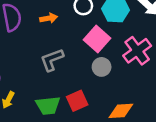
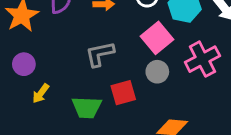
red square: (77, 101) -> (123, 93), moved

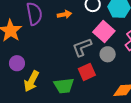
gray L-shape: (100, 54) -> (82, 47), moved
yellow arrow: (41, 93) -> (31, 81), size x1.5

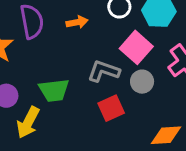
gray L-shape: (82, 47) -> (104, 71), turned 40
green trapezoid: (64, 86) -> (54, 90), moved

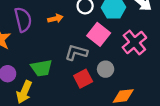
gray circle: (142, 82) -> (106, 69), moved

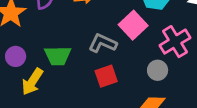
gray circle: (106, 69) -> (158, 70), moved

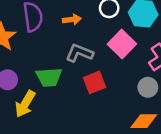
gray L-shape: (103, 43) -> (79, 53), moved
red square: (106, 76) -> (95, 82), moved

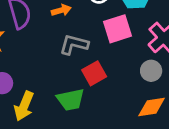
pink square: (122, 44) -> (117, 29), turned 36
green trapezoid: (49, 77) -> (71, 100), moved

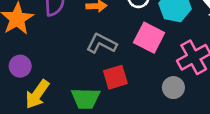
pink square: (117, 29) -> (149, 38), turned 32

